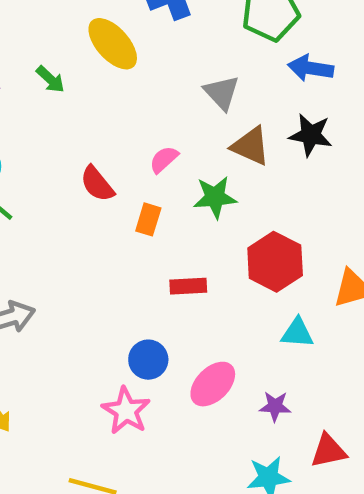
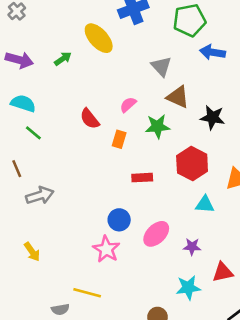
green arrow: (50, 79) -> (63, 59), turned -78
black star: (311, 135) -> (212, 117), moved

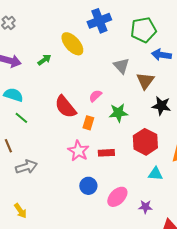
brown triangle: (178, 97) -> (145, 81), moved, turned 42
red semicircle: (90, 119) -> (65, 107), size x1.4
pink star: (106, 249) -> (78, 151), moved

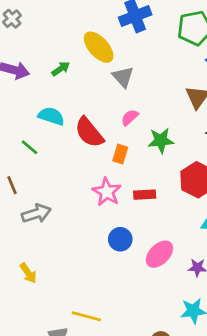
gray triangle: (121, 66) -> (123, 77), moved
cyan semicircle: (13, 95) -> (51, 116), moved

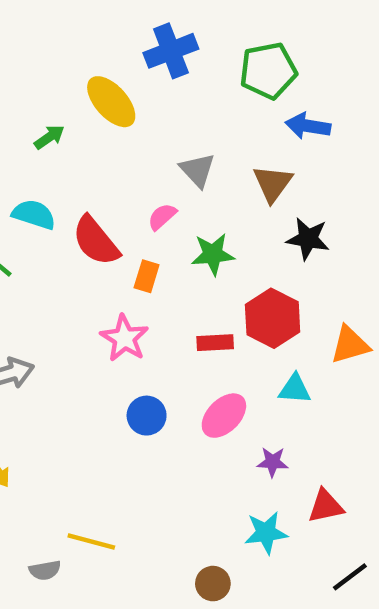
gray triangle: (123, 77) -> (197, 170), moved
red rectangle: (145, 195) -> (215, 343), moved
pink ellipse: (159, 254) -> (224, 416), moved

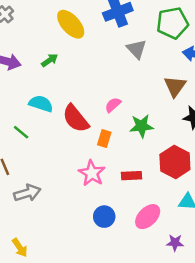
yellow ellipse: (111, 102) -> (71, 24), moved
gray triangle: (197, 170) -> (136, 49), moved
red rectangle: (215, 343) -> (132, 176), moved

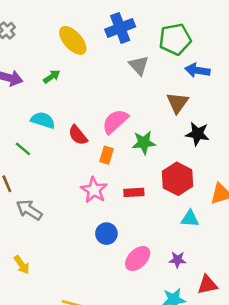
pink semicircle: (113, 105) -> (115, 121), size x1.6
red semicircle: (76, 119) -> (78, 135), size x0.7
gray arrow: (27, 193) -> (29, 210), turned -130
pink ellipse: (148, 217) -> (138, 258), moved

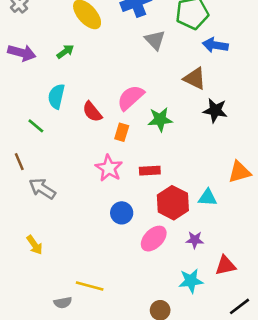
brown triangle: (177, 103) -> (195, 78), turned -40
cyan semicircle: (43, 120) -> (56, 96), turned -95
red hexagon: (177, 179) -> (173, 203), moved

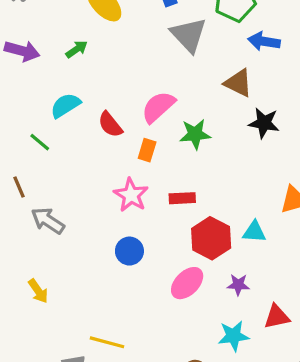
gray triangle: (155, 40) -> (189, 35), size x1.4
cyan semicircle: (56, 96) -> (65, 105), turned 45
blue circle: (122, 213) -> (129, 251), moved

